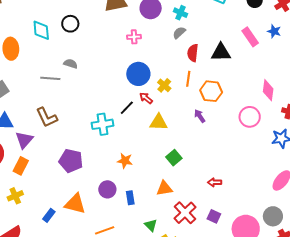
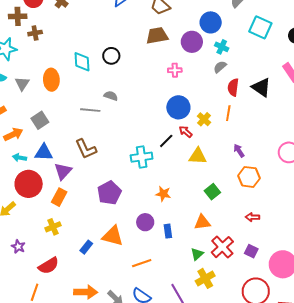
black triangle: (221, 52) -> (261, 87), turned 35
orange hexagon: (211, 91) -> (249, 177), moved
purple pentagon: (71, 161) -> (109, 193), turned 30
green triangle: (151, 225) -> (197, 254), moved, turned 32

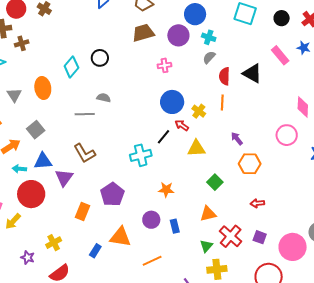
cyan diamond: (82, 62) -> (71, 67), turned 50
orange rectangle: (59, 197) -> (83, 212), moved
yellow cross: (53, 227) -> (54, 243), moved
yellow cross: (205, 278) -> (217, 269), turned 30

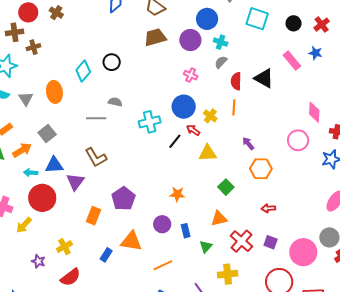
pink cross: (165, 65) -> (191, 75), moved, turned 32
cyan cross: (141, 155) -> (150, 122), moved
green triangle: (206, 246) -> (206, 246), moved

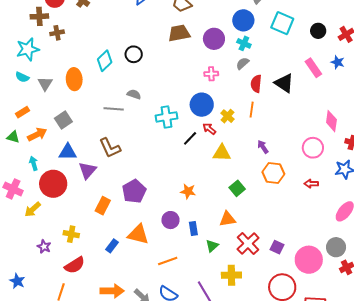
blue circle: (207, 19) -> (243, 20), moved
pink cross: (191, 75) -> (211, 74), turned -32
cyan arrow: (31, 173) -> (34, 163), moved, turned 64
red arrow: (268, 208) -> (311, 184), moved
yellow cross: (64, 247) -> (71, 234), turned 35

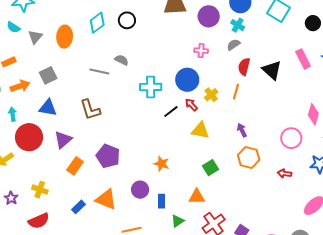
purple triangle: (87, 170) -> (63, 140), moved
purple pentagon: (134, 191) -> (108, 156), turned -30

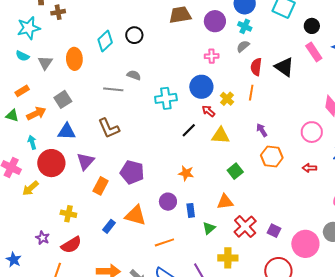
black circle: (313, 23) -> (312, 26), moved
black line: (171, 112) -> (189, 130), moved
purple star: (11, 198) -> (42, 238), moved

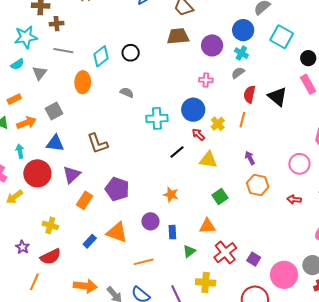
cyan semicircle: (22, 56) -> (17, 64), turned -64
orange ellipse: (74, 59) -> (83, 82), moved
gray line: (113, 89) -> (63, 51), moved

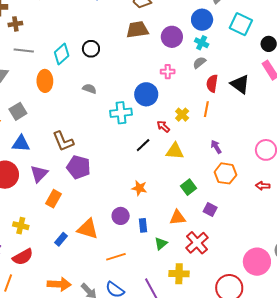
blue circle: (193, 110) -> (146, 94), moved
purple pentagon: (117, 189) -> (79, 167), moved
purple square: (254, 259) -> (210, 210), moved

